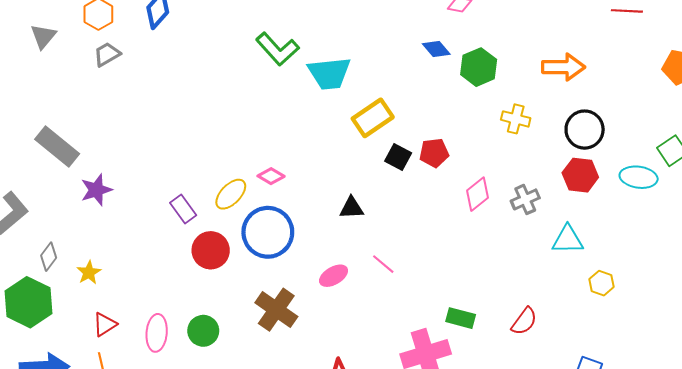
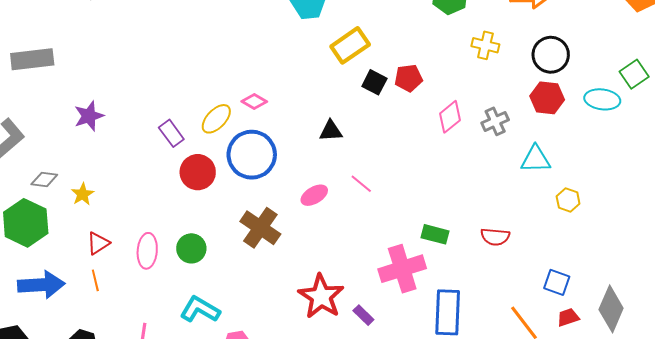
gray rectangle: (57, 146) -> (32, 59), moved, turned -45
gray diamond: (49, 257) -> (44, 180), turned 60
red semicircle: (524, 321) -> (495, 237), turned 60

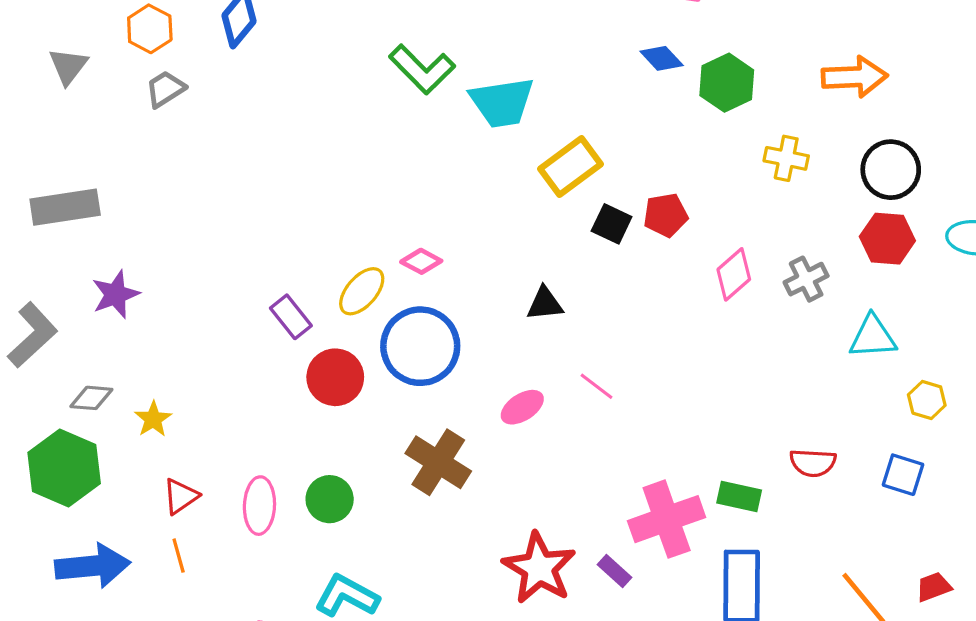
purple star: (89, 116) -> (115, 294), moved
green rectangle: (435, 234) -> (739, 497), moved
blue square: (557, 282) -> (903, 475), moved
purple rectangle: (363, 315) -> (614, 571), moved

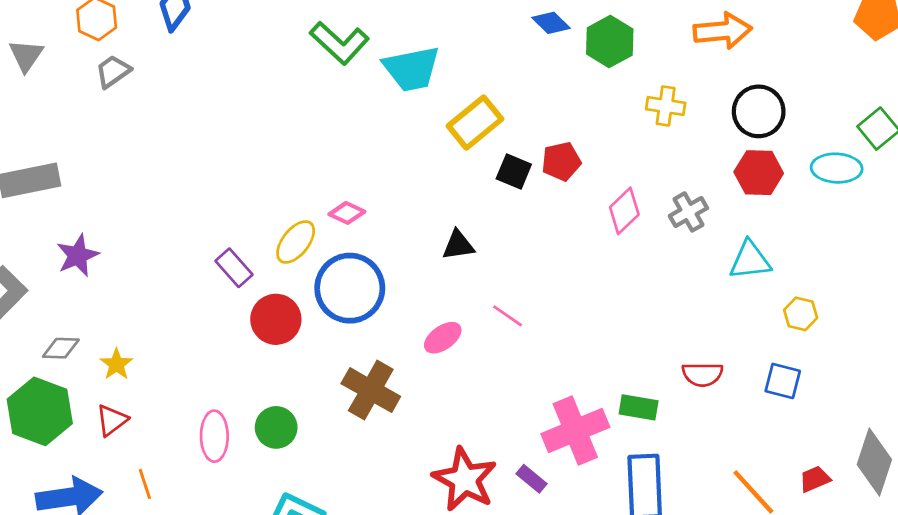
red triangle: (181, 496) -> (112, 420), moved

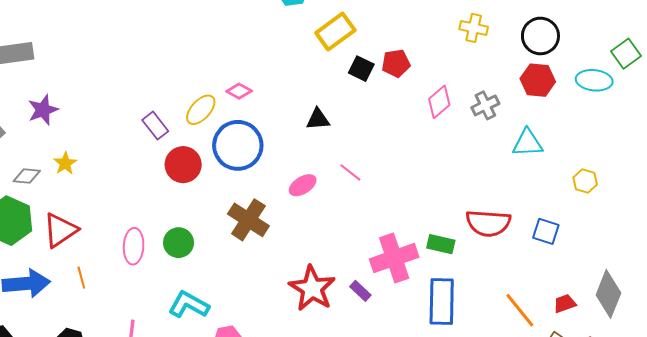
yellow hexagon: (801, 314) -> (585, 181), moved
yellow star: (116, 364) -> (65, 163), moved
red semicircle: (702, 374) -> (488, 223), size x1.5
red triangle: (112, 420) -> (60, 230), size x1.5

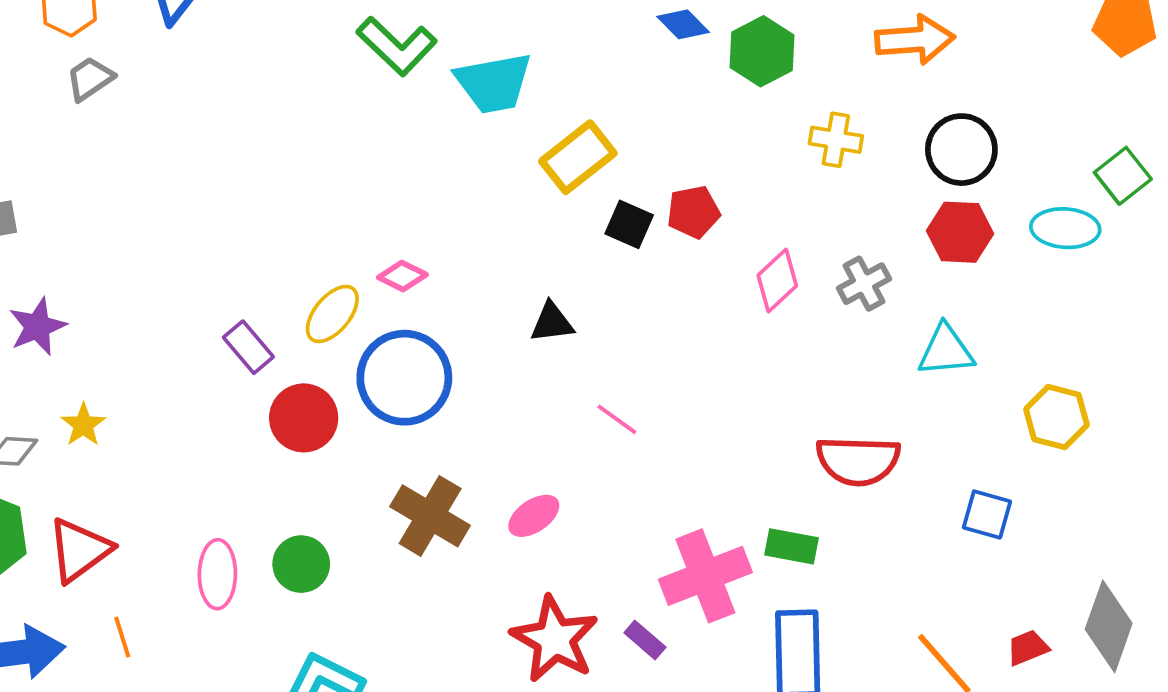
yellow hexagon: (585, 181) -> (1056, 417), size x1.4
pink ellipse: (303, 185) -> (534, 516), moved
red semicircle: (488, 223) -> (858, 461), moved

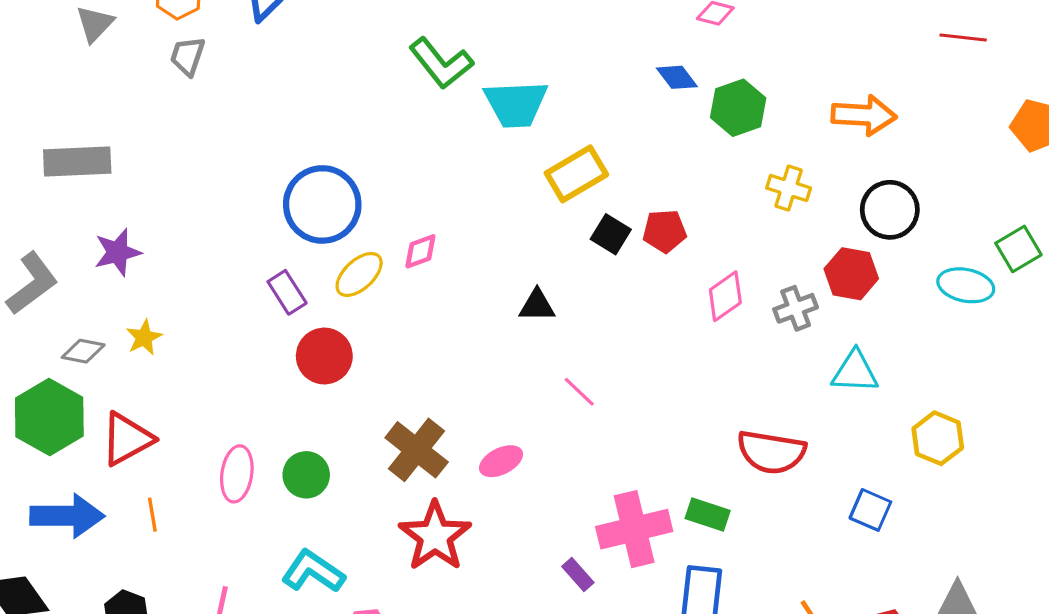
gray trapezoid: (90, 79) -> (188, 56), turned -45
red hexagon: (960, 232) -> (851, 274), moved
pink diamond: (402, 276) -> (420, 251), turned -54
blue circle: (404, 378) -> (322, 204), moved
red star: (555, 639) -> (435, 536), moved

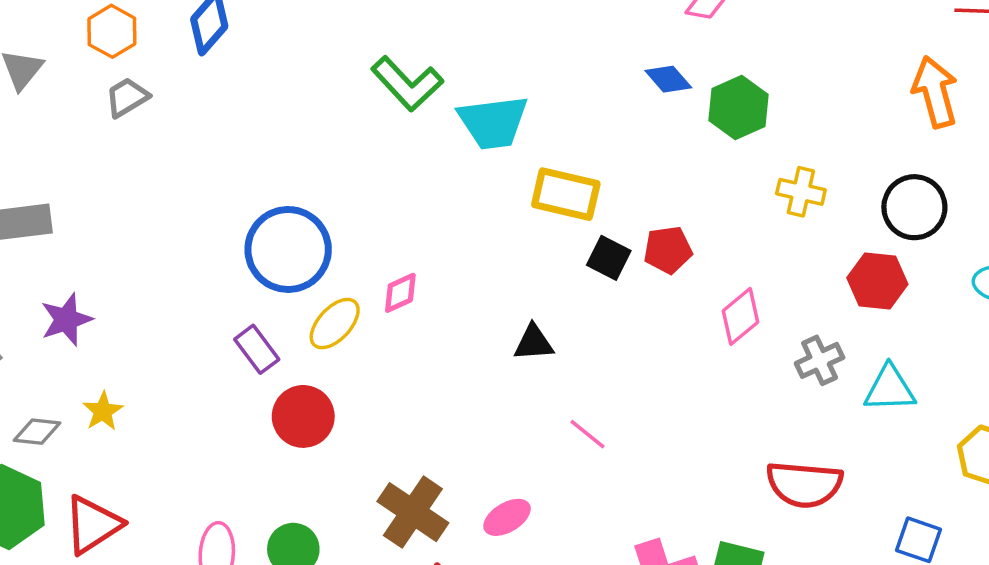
gray trapezoid: (188, 56) -> (127, 97), turned 45
orange arrow: (864, 115) -> (935, 92), moved, turned -104
yellow rectangle: (576, 174) -> (566, 194), turned 48
gray cross: (796, 308) -> (820, 360), moved

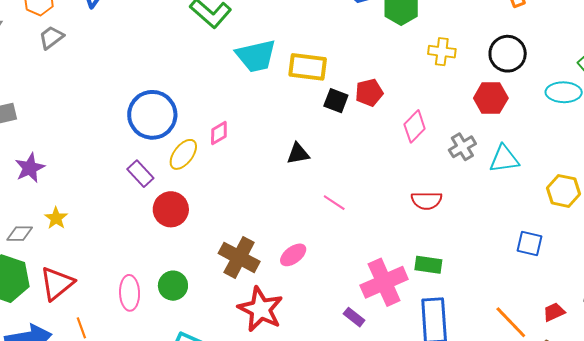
cyan trapezoid: (493, 122) -> (256, 56), moved
red semicircle: (804, 484) -> (427, 200), moved, size x0.7

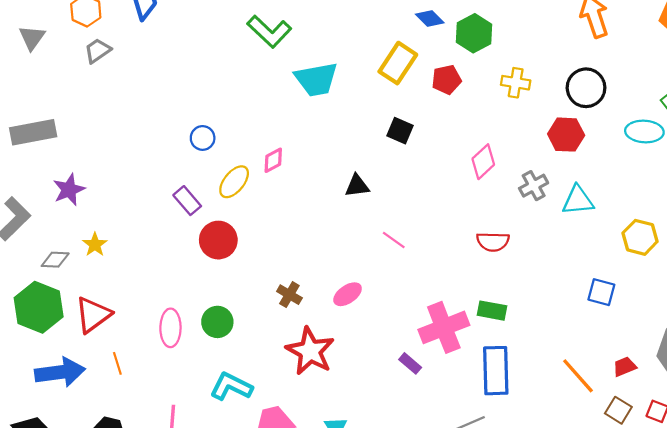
yellow rectangle: (308, 67) -> (398, 63), moved, turned -66
red pentagon: (369, 93) -> (447, 80), moved
blue circle: (152, 115) -> (203, 138), size x0.5
brown cross: (239, 257) -> (289, 295), size x0.6

